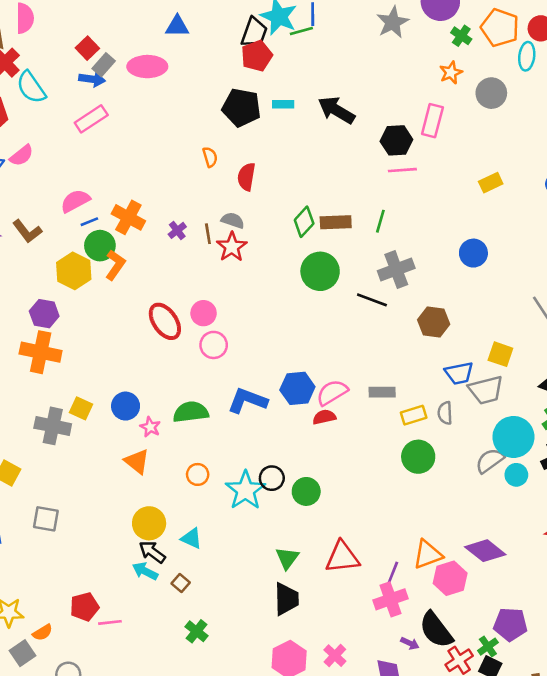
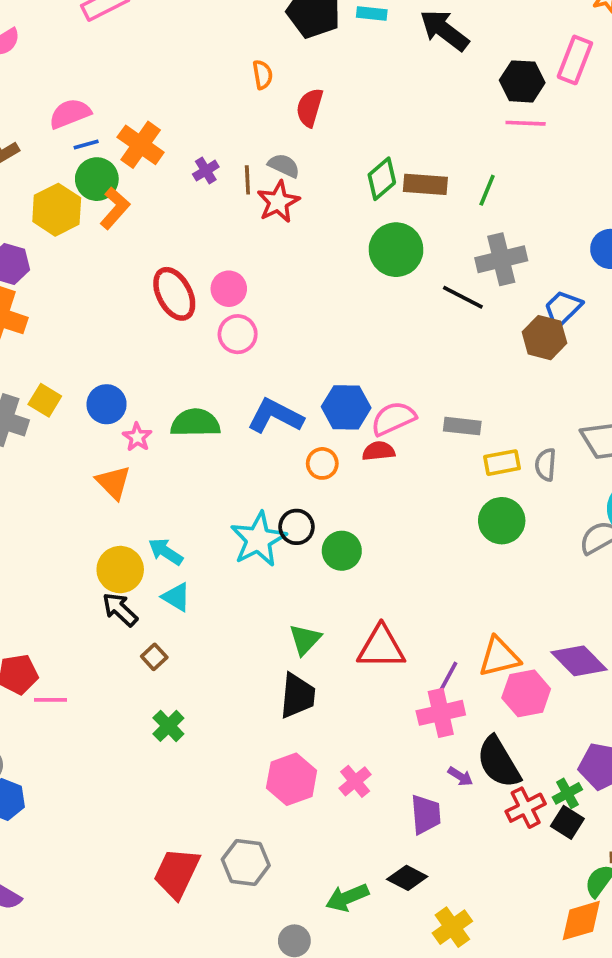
blue trapezoid: (459, 373) -> (563, 309), moved, turned 140
orange circle: (198, 474) -> (322, 463), moved
cyan arrow: (145, 571) -> (166, 552), moved

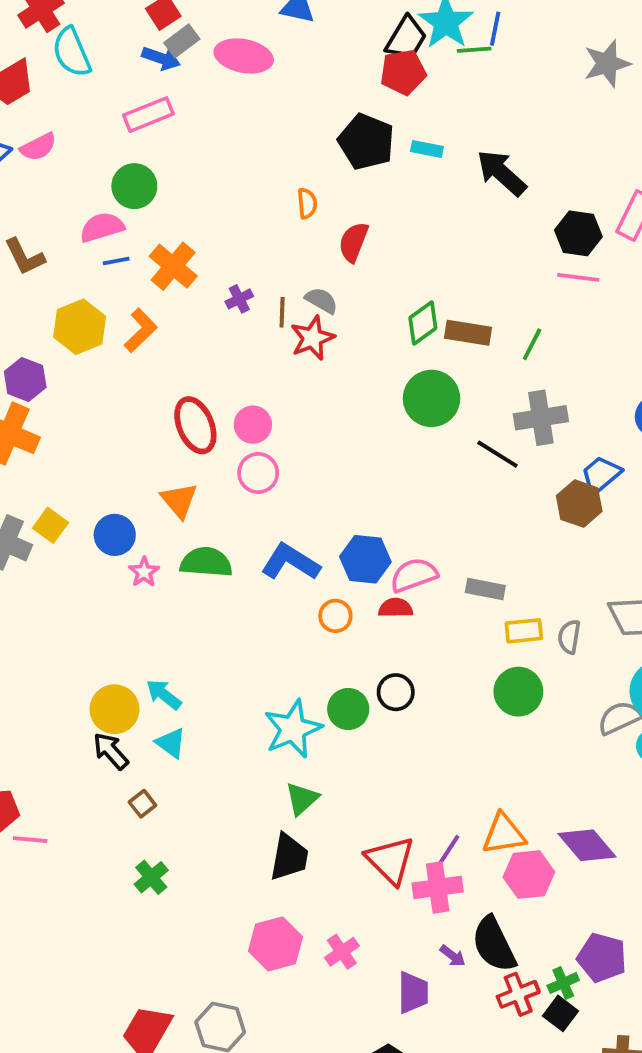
green circle: (97, 179) -> (134, 186), moved
orange triangle: (113, 482) -> (179, 500), moved
black circle: (297, 527) -> (396, 692), moved
cyan star: (258, 539) -> (293, 729), moved
red triangle: (381, 647) -> (390, 860), moved, turned 40

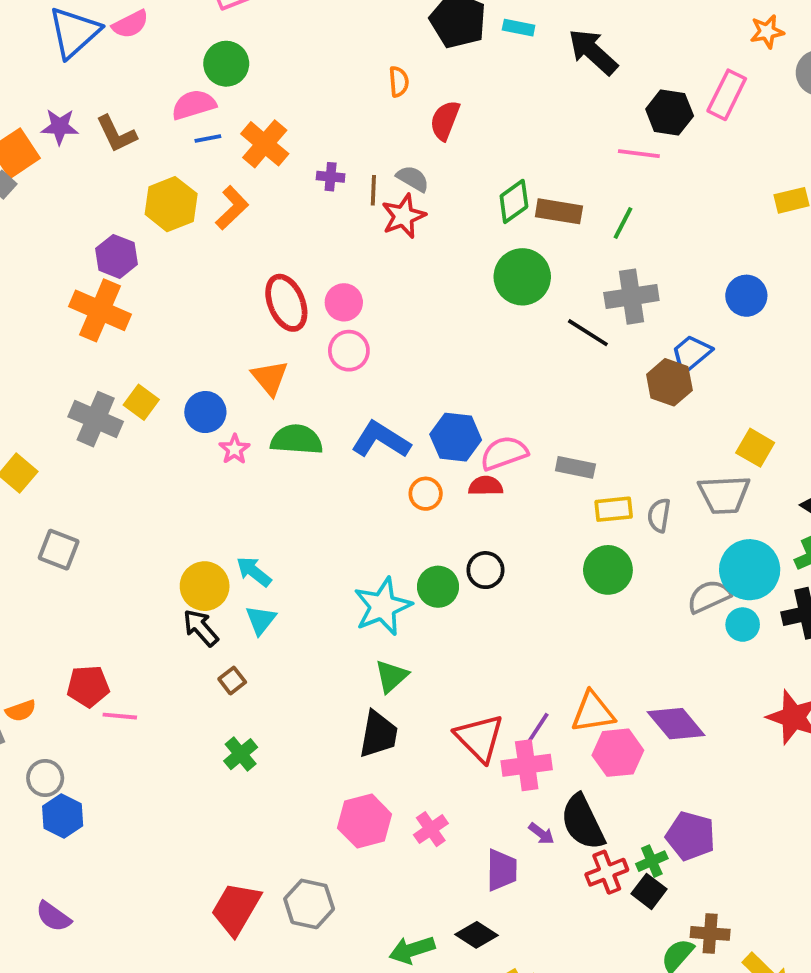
pink line: (578, 277) -> (639, 154), moved
purple cross: (239, 299) -> (331, 177), turned 32
cyan triangle: (171, 743) -> (261, 620), turned 32

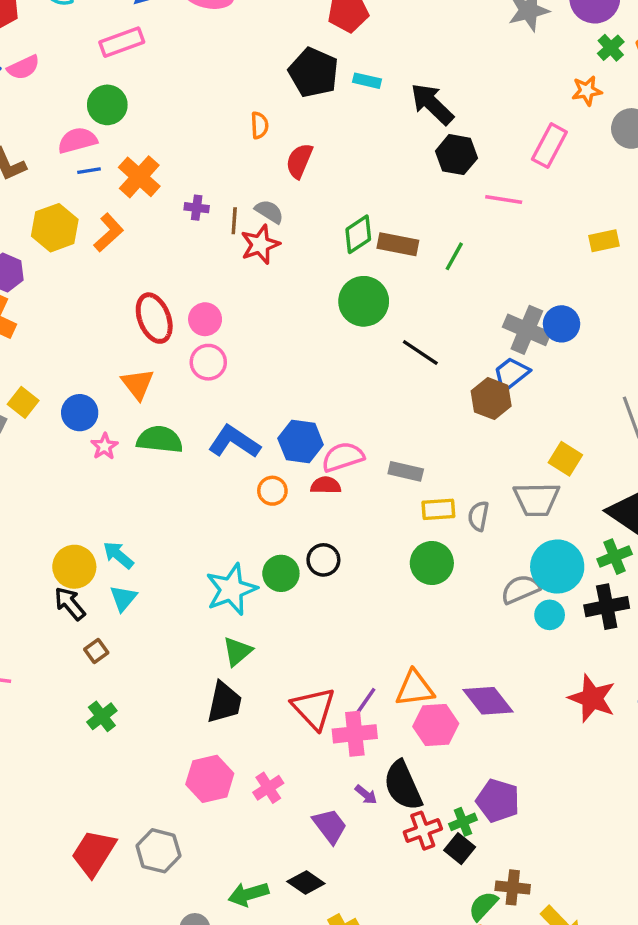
black hexagon: (670, 112) -> (456, 155), moved
pink line: (639, 154) -> (504, 199), moved
gray cross: (631, 297) -> (527, 330), moved, turned 30
purple trapezoid: (502, 870) -> (330, 826), turned -39

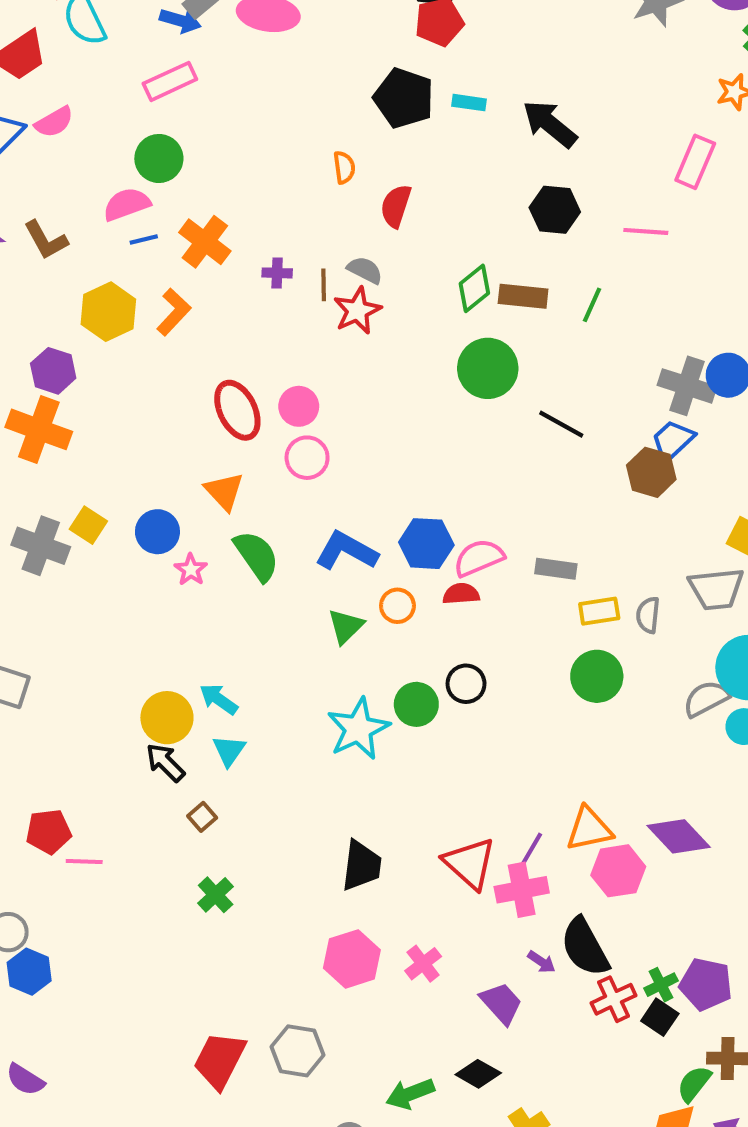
black hexagon: (456, 155) -> (555, 210), moved
green semicircle: (160, 439) -> (257, 556), turned 54
green triangle: (237, 651) -> (346, 626), moved
purple pentagon: (498, 801) -> (706, 984), moved

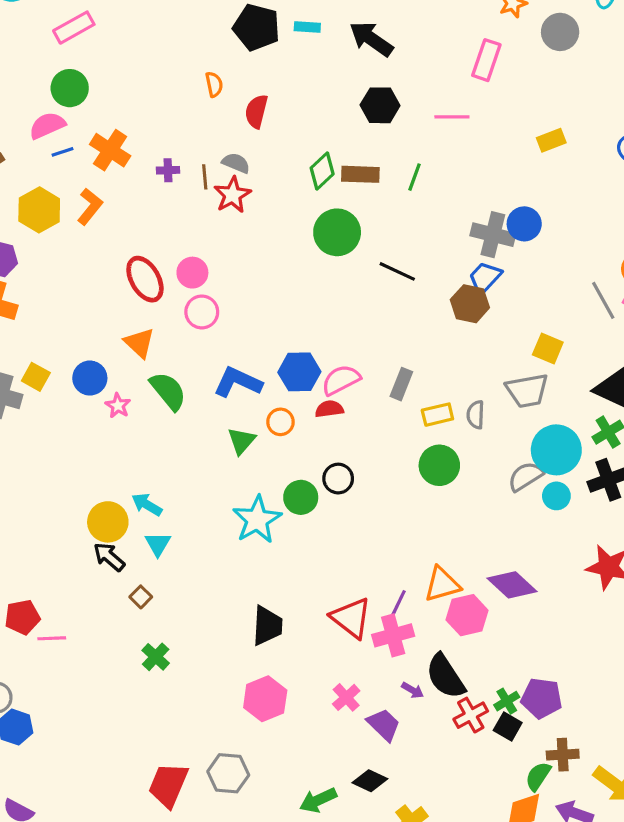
gray rectangle: (556, 569) -> (401, 384), turned -72
pink cross: (423, 964) -> (346, 697), moved

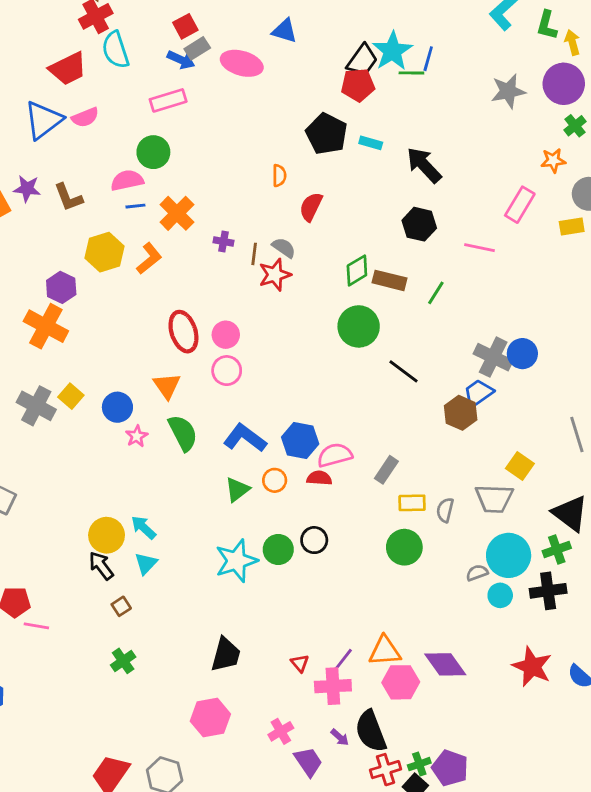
yellow rectangle: (551, 140) -> (572, 227), moved
gray semicircle: (526, 476) -> (477, 573), size x0.7
red triangle: (351, 618) -> (300, 663), size x0.5

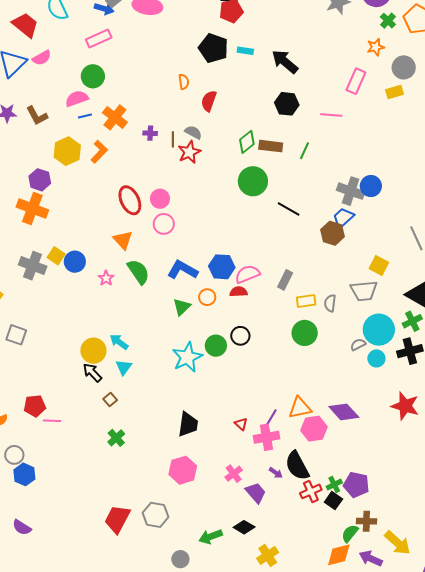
red trapezoid: (68, 69) -> (25, 25), turned -108
blue circle: (117, 407) -> (75, 262), moved

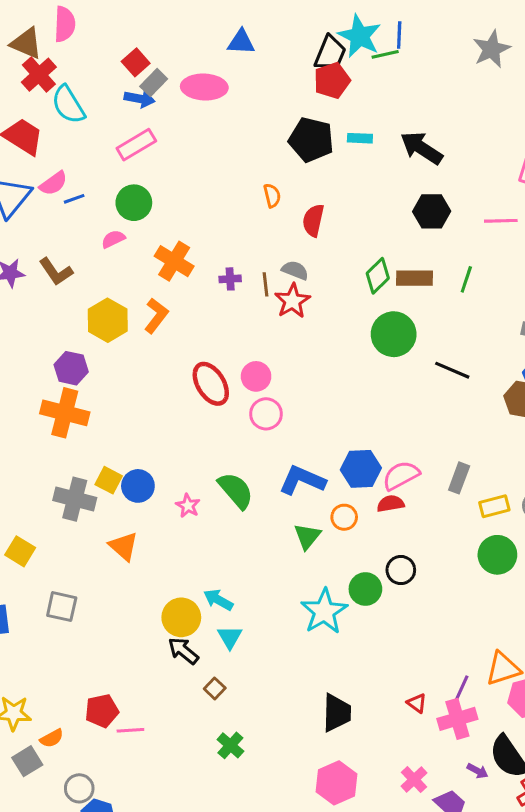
pink semicircle: (77, 99) -> (113, 239), size x0.7
blue line: (85, 116) -> (74, 199), moved
orange triangle: (123, 240) -> (123, 546), moved

